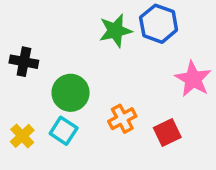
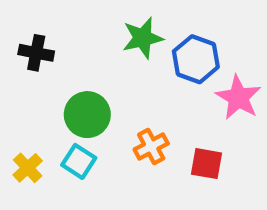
blue hexagon: (159, 24) -> (196, 59), moved
black cross: (24, 62) -> (36, 53), moved
red square: (167, 132) -> (206, 164), turned 36

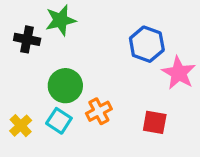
green star: (143, 38) -> (61, 20), moved
orange cross: (151, 147) -> (99, 111), moved

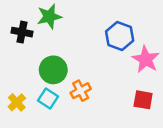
red square: (155, 122) -> (143, 100), moved

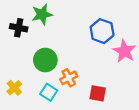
cyan square: (48, 99) -> (49, 92), moved
red square: (143, 100) -> (98, 93), moved

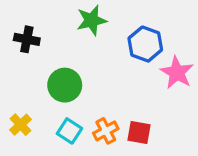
green star: (42, 14) -> (92, 20), moved
orange cross: (69, 78) -> (106, 131), moved

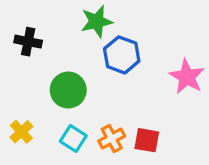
blue hexagon: (145, 44) -> (122, 55), moved

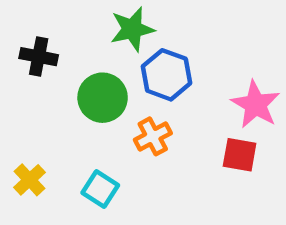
green circle: (68, 90) -> (103, 98), moved
orange cross: (112, 138) -> (153, 136), moved
red square: (147, 140) -> (240, 155), moved

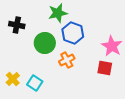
cyan square: (100, 189) -> (35, 83), moved

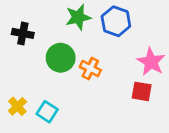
blue hexagon: (73, 33) -> (116, 21), moved
orange cross: (67, 60) -> (90, 69), moved, turned -35

